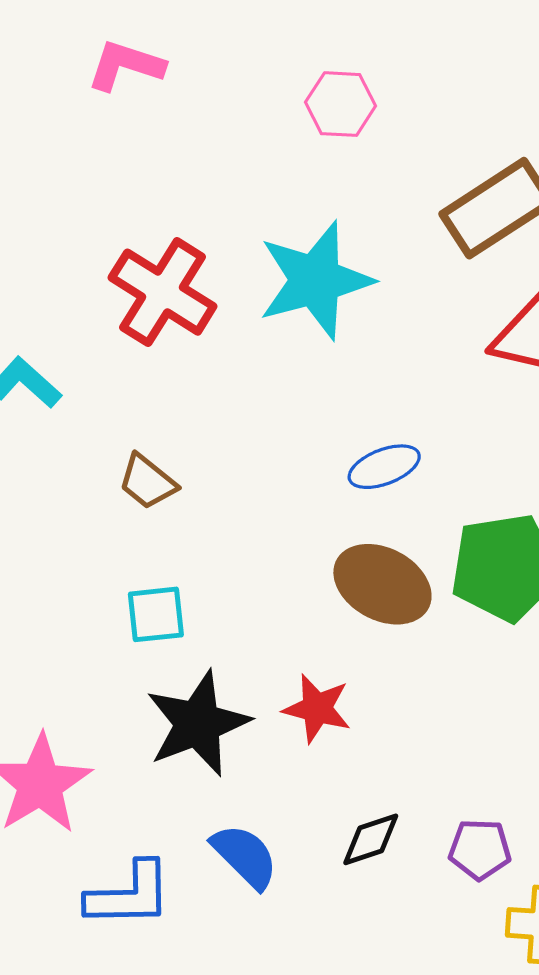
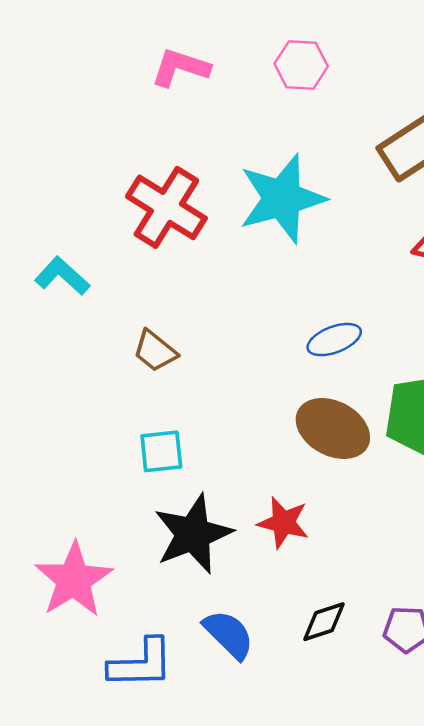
pink L-shape: (126, 65) -> (180, 68), moved

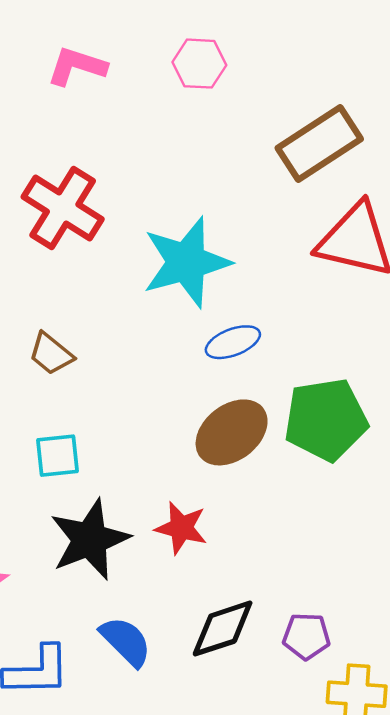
cyan star: (282, 198) -> (186, 262), moved
brown ellipse: (333, 429) -> (232, 432), turned -66
black diamond: (324, 622) -> (223, 628), size x1.4

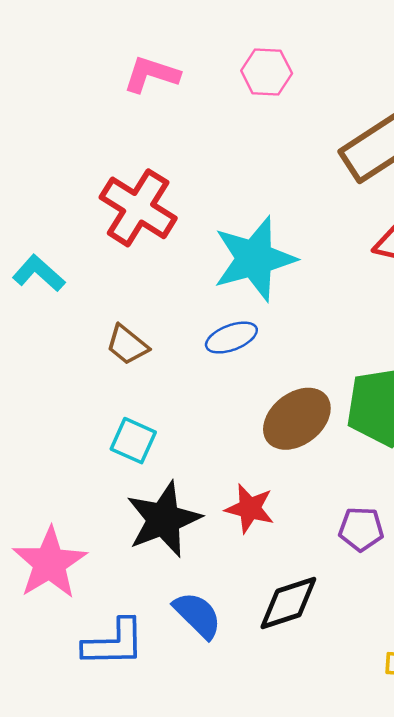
blue ellipse: (233, 342) -> (231, 338), moved
cyan square: (57, 456) -> (133, 441), turned 30
purple pentagon: (306, 636) -> (361, 529), moved

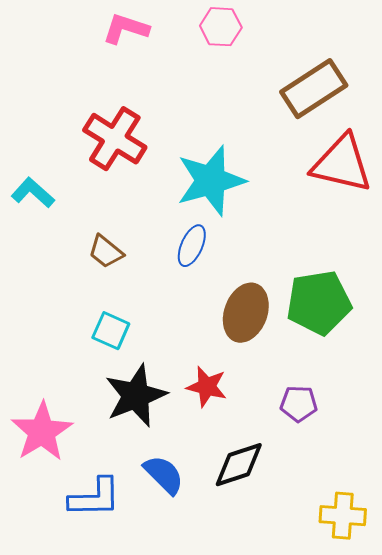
blue ellipse: (231, 338) -> (192, 246), turned -45
brown ellipse: (297, 419) -> (246, 313), turned -32

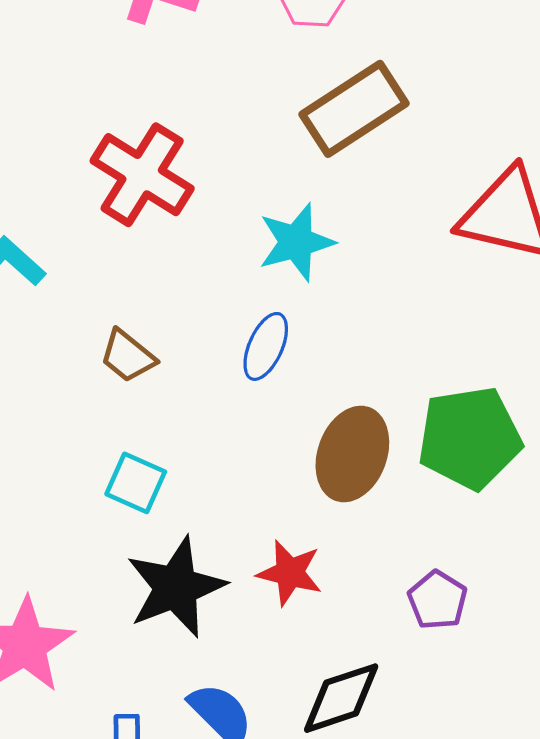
brown rectangle: (314, 89) -> (354, 109), moved
cyan star: (211, 181) -> (296, 242), size x0.7
purple pentagon: (299, 404) -> (437, 600), turned 30

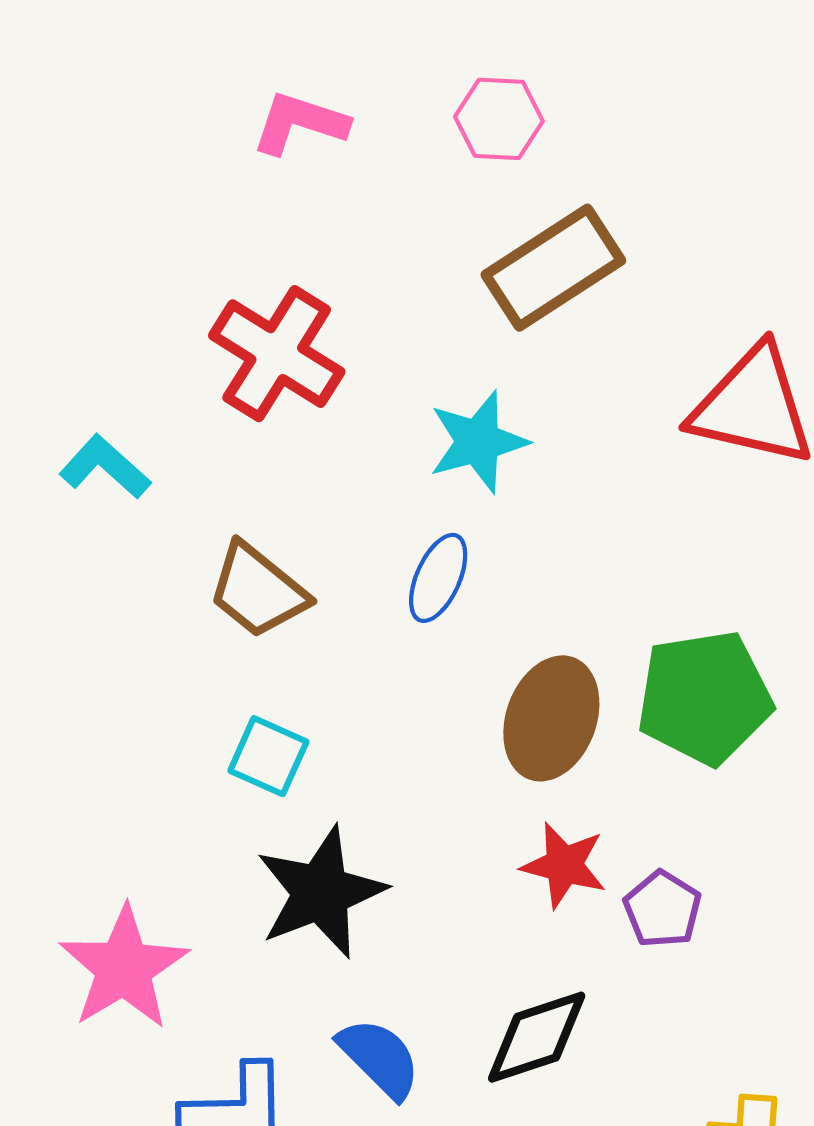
brown trapezoid: (128, 356) -> (258, 591), size x1.4
red star: (290, 573) -> (564, 865), moved

